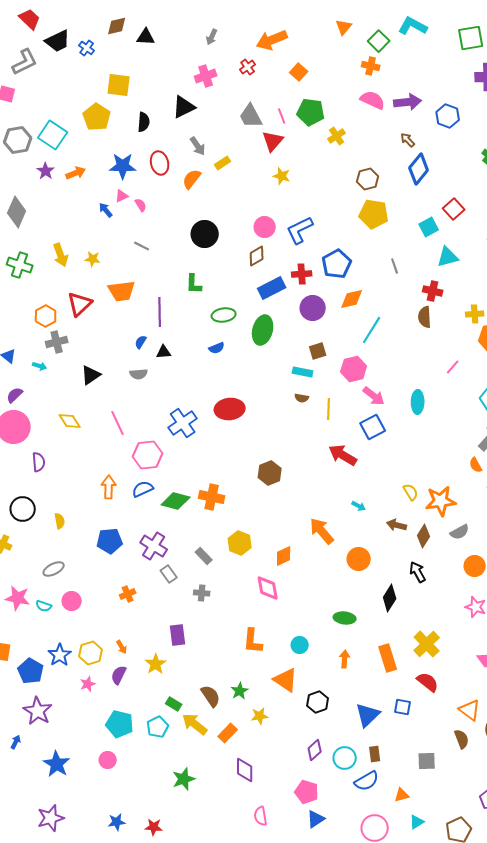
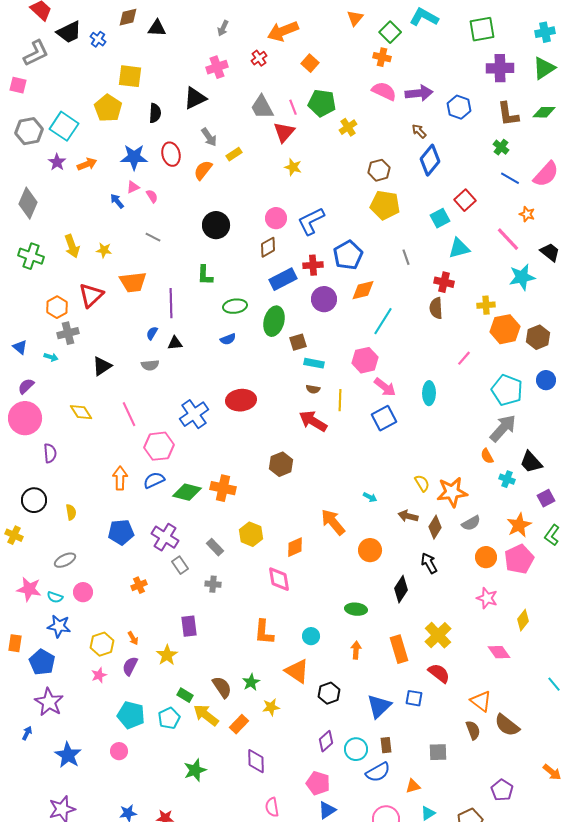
brown square: (318, 351) -> (298, 342), moved
red arrow: (343, 455) -> (313, 421), moved
blue star: (60, 655) -> (59, 626), moved, turned -30

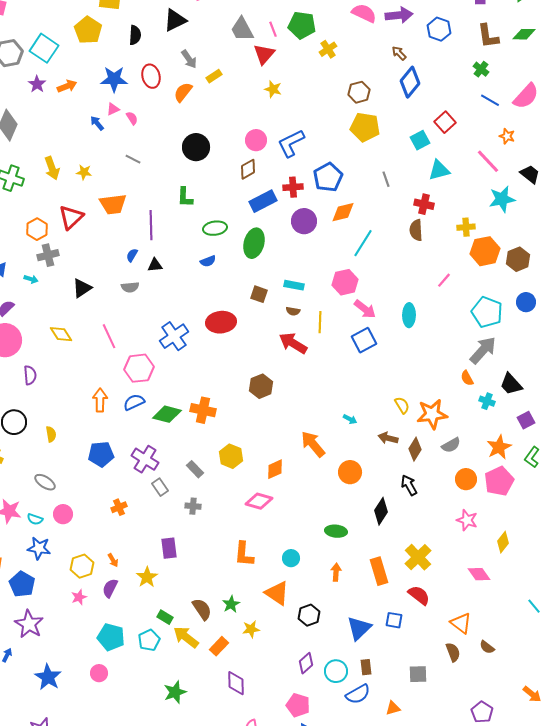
brown square: (298, 342) -> (259, 294), moved, turned 36
gray ellipse: (65, 560) -> (45, 482), turned 60
pink diamond: (279, 579) -> (259, 501), turned -64
brown semicircle: (507, 725) -> (487, 647), size x0.6

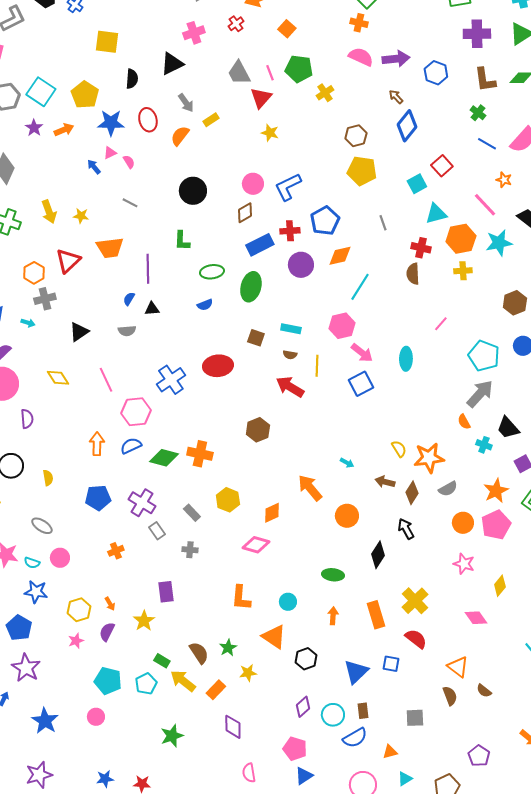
yellow pentagon: (88, 30) -> (85, 95), moved
orange hexagon: (485, 251) -> (461, 239), moved

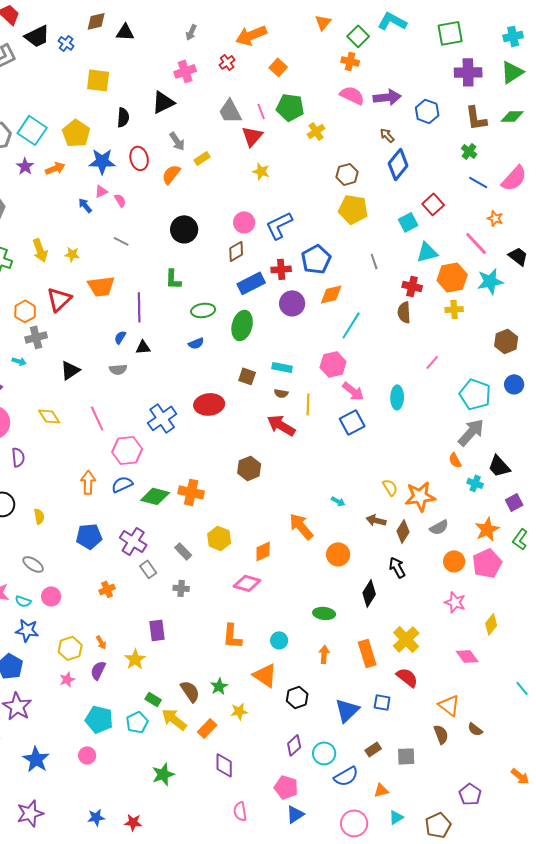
brown rectangle: (363, 711) -> (373, 749), moved, turned 63

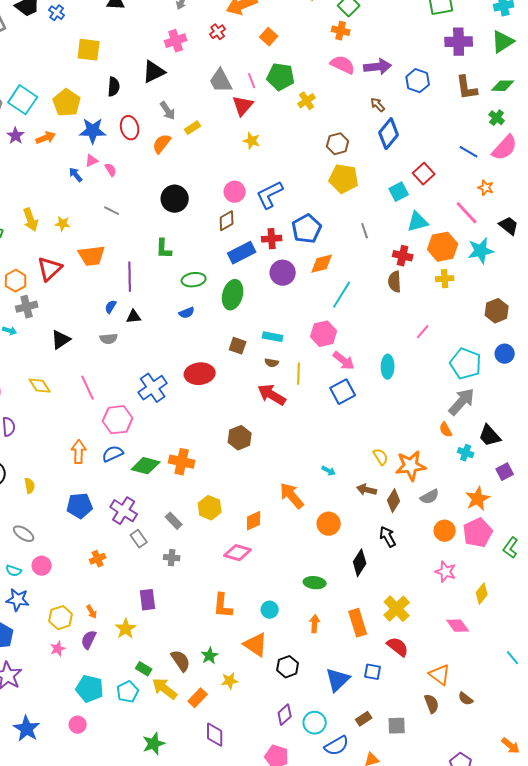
green cross: (469, 151) -> (497, 118), moved
green L-shape: (520, 539) -> (511, 548), moved

